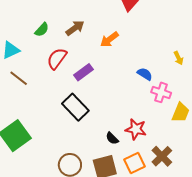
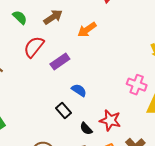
green semicircle: (42, 30) -> (20, 17), turned -91
blue semicircle: (145, 74) -> (79, 90), moved
black rectangle: (75, 107) -> (63, 110), moved, size x0.6

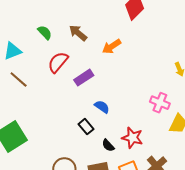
brown arrow: (53, 17) -> (78, 33), turned -108

